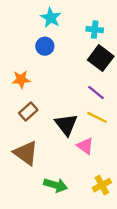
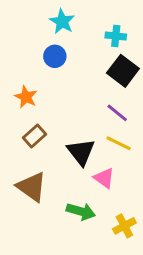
orange star: (21, 79) -> (26, 97), turned 30
green arrow: (56, 185) -> (81, 211), moved

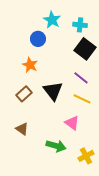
cyan star: (62, 22) -> (52, 20), moved
orange star: (26, 97) -> (30, 65), moved
black triangle: (81, 152) -> (53, 91), moved
brown triangle: (32, 187) -> (22, 129), size x0.6

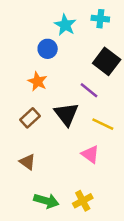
cyan cross: (80, 25) -> (100, 19), moved
purple line: (81, 78) -> (89, 90), moved
green arrow: (56, 146) -> (46, 201), moved
yellow cross: (86, 156) -> (83, 201), moved

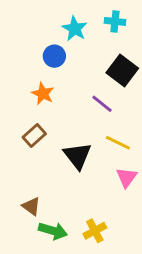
black triangle: (66, 114) -> (77, 156), moved
pink triangle: (90, 154) -> (127, 177), moved, turned 30
brown triangle: (27, 162) -> (31, 206), moved

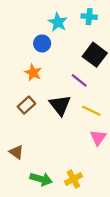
black triangle: (77, 156) -> (60, 105), moved
brown triangle: (31, 206) -> (16, 152), moved

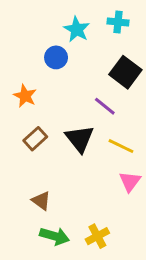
orange star: (33, 73) -> (25, 96), moved
brown triangle: (16, 152) -> (41, 201), moved

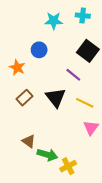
cyan star: (77, 29) -> (54, 21), turned -30
blue circle: (56, 57) -> (39, 50), moved
green arrow: (55, 236) -> (47, 155), moved

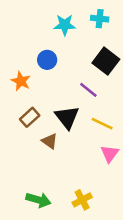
brown triangle: (29, 141) -> (50, 141), moved
green arrow: (47, 155) -> (38, 200), moved

